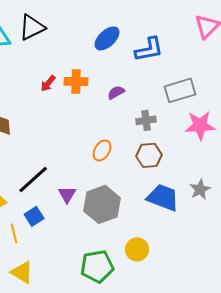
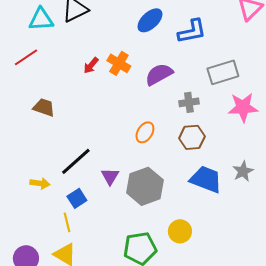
orange cross: (76, 81) -> (119, 63), turned 30
purple semicircle: (116, 92) -> (159, 74), size x1.6
yellow line: (14, 233) -> (67, 222), moved

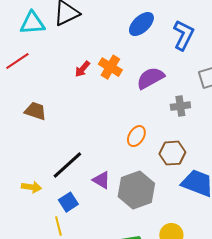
blue L-shape: (192, 31) -> (183, 35), turned -52
brown hexagon: (192, 137) -> (172, 153), moved
purple triangle: (110, 176) -> (101, 180), turned -30

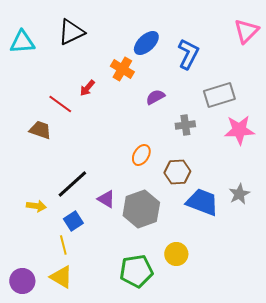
cyan triangle: (32, 23) -> (22, 42), moved
red line: (17, 61) -> (60, 104), moved, turned 70
orange cross: (110, 67) -> (122, 69), moved
purple semicircle: (150, 78) -> (155, 97), size x0.7

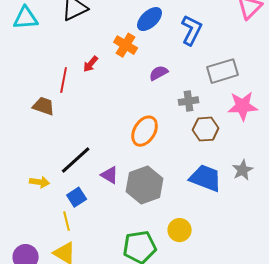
red line: (60, 104) -> (64, 80), turned 65
orange ellipse: (141, 155) -> (145, 131), size x1.4
brown hexagon: (177, 172) -> (206, 129), moved

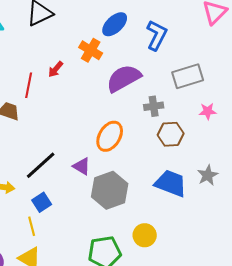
purple semicircle: (159, 73) -> (124, 78), size x1.8
pink star: (243, 106) -> (208, 111), size x0.6
purple triangle: (110, 175) -> (82, 166), moved

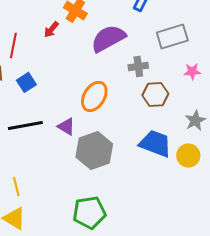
red arrow: (56, 69) -> (51, 29), moved
black line: (41, 165) -> (25, 125), turned 32
gray star: (208, 175) -> (195, 120), moved
blue square: (42, 202) -> (26, 82), moved
yellow circle: (145, 235) -> (188, 155), moved

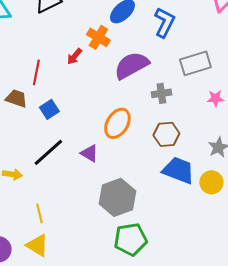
brown hexagon: (155, 94) -> (166, 134), moved
black line: (25, 125) -> (48, 152), turned -32
gray hexagon: (94, 150) -> (117, 197), moved
green pentagon: (89, 212) -> (130, 239), moved

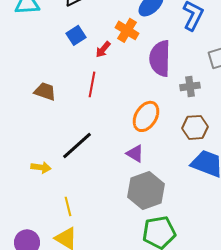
purple semicircle: (131, 65) -> (160, 58), turned -60
red line: (36, 72) -> (92, 84), moved
blue square: (49, 109) -> (76, 35), moved
purple triangle: (89, 153) -> (135, 153), moved

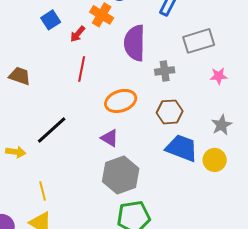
red line: (92, 84) -> (82, 69), moved
orange ellipse: (146, 116) -> (121, 101), turned 40

